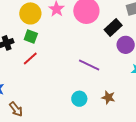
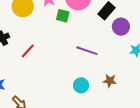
green square: (31, 37) -> (63, 16), moved

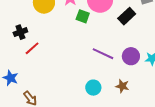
purple circle: (121, 27) -> (131, 56), moved
red line: (28, 51) -> (32, 48), moved

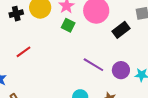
green square: (83, 16) -> (68, 25), moved
black cross: (20, 32) -> (16, 14), moved

